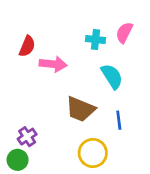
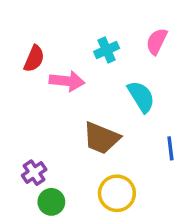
cyan cross: (96, 39) -> (107, 50), moved, turned -30
blue line: (119, 120) -> (170, 148), moved
green circle: (18, 160) -> (51, 202), moved

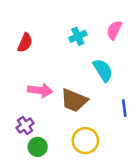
pink arrow: (67, 81) -> (40, 90), moved

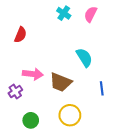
pink semicircle: (114, 30) -> (91, 14), moved
cyan cross: (78, 36) -> (64, 13), moved, turned -32
purple cross: (25, 126) -> (15, 92), moved

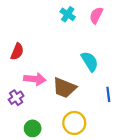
red semicircle: (20, 35) -> (17, 52), moved

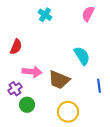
cyan cross: (68, 14) -> (45, 15), moved
green circle: (33, 128) -> (27, 105), moved

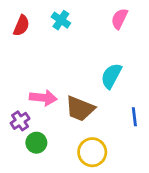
red semicircle: (16, 47) -> (21, 26), moved
cyan semicircle: (82, 56) -> (111, 76), turned -120

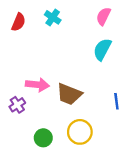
cyan semicircle: (111, 76) -> (102, 49), moved
green circle: (36, 143) -> (43, 138), moved

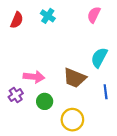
cyan semicircle: (102, 49) -> (99, 58), moved
brown trapezoid: (69, 94) -> (75, 78), moved
green circle: (43, 138) -> (45, 101), moved

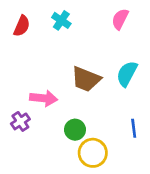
brown trapezoid: (75, 78) -> (86, 79), moved
blue line: (106, 92) -> (134, 128), moved
green circle: (45, 101) -> (75, 130), moved

